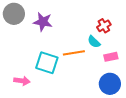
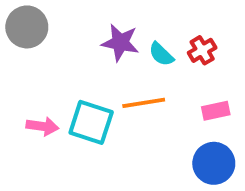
purple star: (43, 22) -> (120, 43), moved
cyan semicircle: (94, 42) -> (161, 54), moved
pink arrow: (22, 81) -> (42, 126), moved

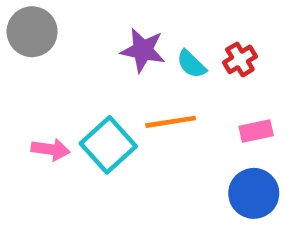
cyan square: (91, 122) -> (108, 145), turned 30

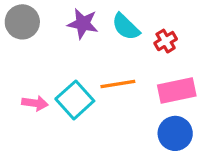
purple star: (143, 50) -> (83, 24), moved
cyan semicircle: (191, 64) -> (126, 27), moved, size x1.4
pink rectangle: (256, 131) -> (177, 90), size x1.6

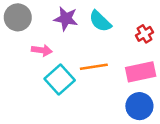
red cross: (166, 41) -> (144, 34), moved
pink arrow: (35, 103) -> (42, 50), moved

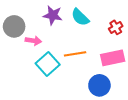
gray circle: (18, 17) -> (14, 26), moved
blue circle: (139, 106) -> (99, 85), moved

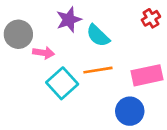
purple star: (53, 15) -> (69, 20), turned -30
cyan semicircle: (80, 17) -> (98, 36), moved
red cross: (116, 27) -> (151, 18), moved

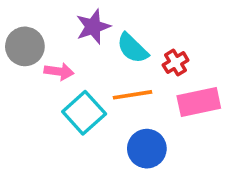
red cross: (151, 18) -> (176, 63), moved
blue circle: (130, 111) -> (147, 149), moved

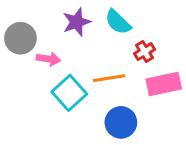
cyan semicircle: (133, 48) -> (118, 22), moved

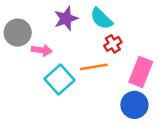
red cross: (145, 52) -> (113, 44), moved
pink rectangle: (164, 84) -> (141, 72), turned -56
blue circle: (121, 122) -> (134, 105), moved

